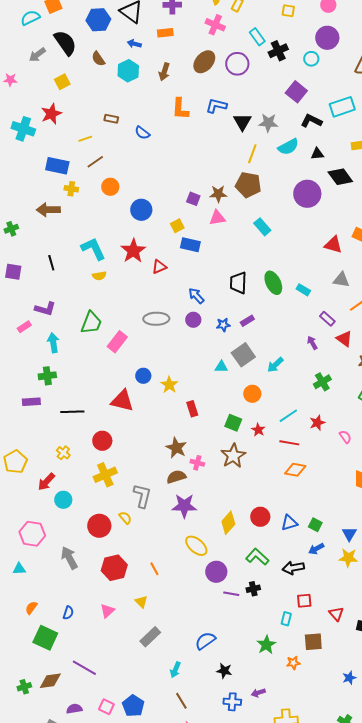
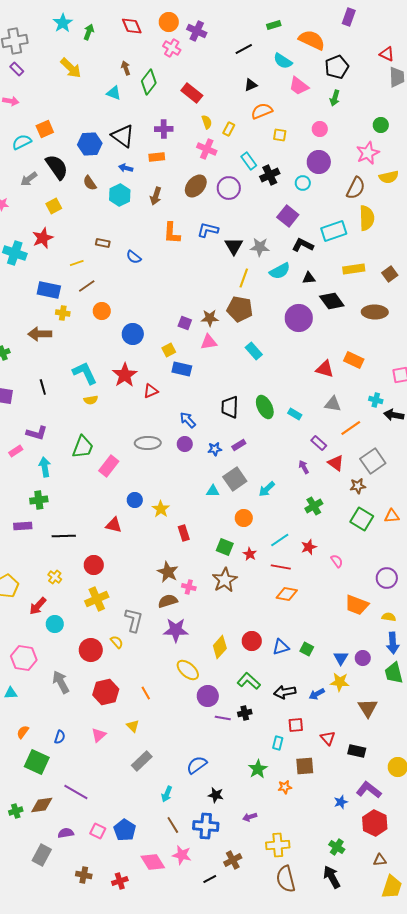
red triangle: (122, 401) -> (114, 525), size x0.7
blue arrow: (316, 549) -> (317, 694), moved
blue cross: (232, 702) -> (206, 826), moved, size x1.4

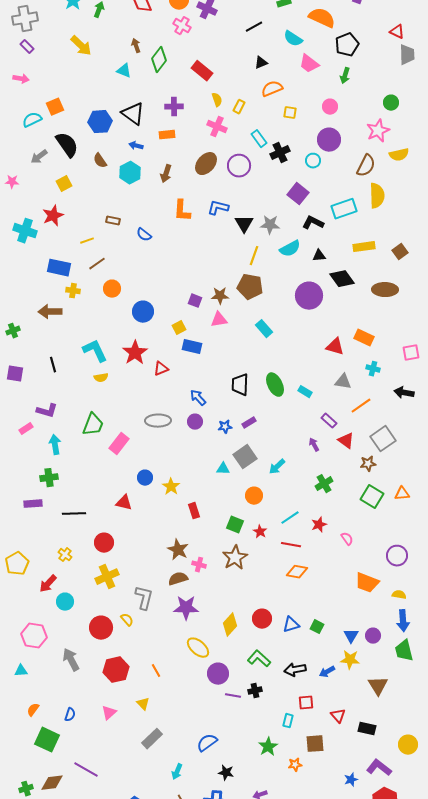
cyan cross: (376, 400) -> (373, 369), moved

